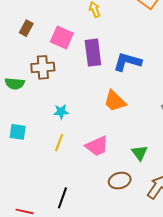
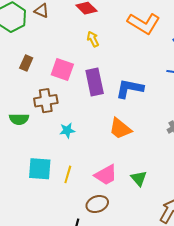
cyan star: (61, 112) -> (67, 130), moved
cyan square: (18, 132) -> (40, 169), moved, size x1.4
green triangle: (140, 153) -> (139, 178), moved
brown ellipse: (120, 181) -> (97, 204), moved

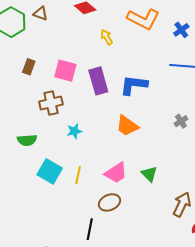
yellow arrow: (93, 39) -> (107, 37), moved
green semicircle: (19, 119) -> (27, 140), moved
cyan square: (40, 169) -> (50, 171), turned 30

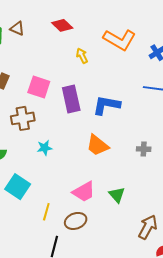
gray cross: (181, 121) -> (144, 149), moved, turned 32
yellow line: (78, 175) -> (46, 212), moved

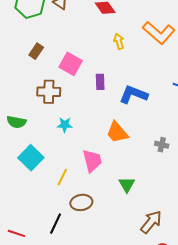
purple rectangle: (71, 99) -> (100, 82), size x0.6
pink trapezoid: (84, 192) -> (92, 161), moved, turned -85
yellow line: (46, 212) -> (62, 177), moved

